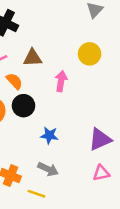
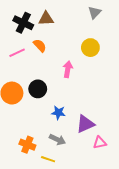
brown triangle: (33, 58) -> (46, 19), moved
orange semicircle: (14, 81) -> (40, 45), moved
purple triangle: (100, 139) -> (85, 124), moved

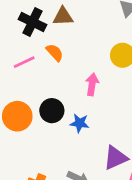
blue star: (58, 113) -> (80, 123), moved

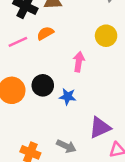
orange semicircle: (55, 52) -> (45, 33), turned -77

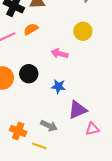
pink arrow: (79, 62) -> (60, 54), turned -84
blue star: (68, 97) -> (58, 86), moved

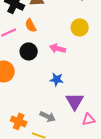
orange semicircle: (31, 29) -> (31, 25), turned -88
black circle: (29, 74) -> (29, 51), moved
purple triangle: (78, 110) -> (75, 101), turned -36

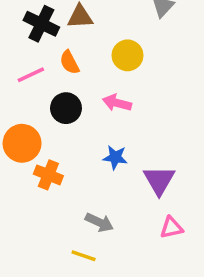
yellow circle: (80, 27) -> (128, 55), moved
purple triangle: (75, 101) -> (159, 180), moved
orange cross: (19, 121) -> (48, 175), moved

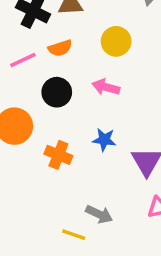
orange semicircle: (69, 62) -> (60, 48), turned -80
orange cross: (48, 175) -> (58, 155), moved
gray arrow: (99, 222) -> (99, 214), moved

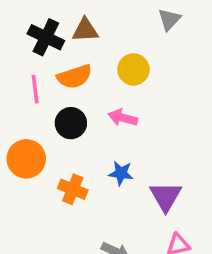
orange semicircle: (60, 48) -> (74, 77), size x1.4
pink line: (23, 60) -> (35, 89), turned -72

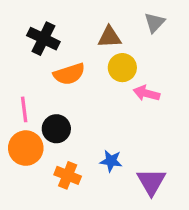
brown triangle: (85, 30) -> (109, 37), moved
pink line: (35, 89) -> (24, 109), moved
pink arrow: (123, 118) -> (146, 93), moved
black circle: (71, 123) -> (56, 129), moved

